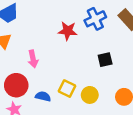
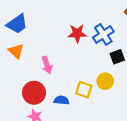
blue cross: (95, 19) -> (103, 35), moved
yellow circle: (90, 95) -> (105, 81), moved

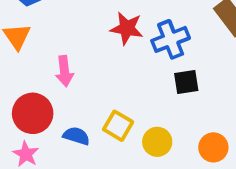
yellow circle: (105, 81) -> (157, 142), moved

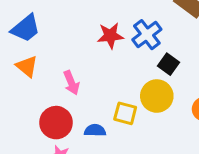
black square: (186, 82) -> (168, 64), turned -30
yellow circle: (157, 142) -> (157, 96), moved, size x1.4

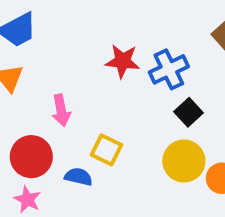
yellow circle: (157, 96) -> (184, 161), moved
yellow square: (125, 113) -> (106, 150), moved

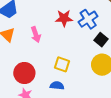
pink arrow: (61, 110) -> (36, 34), moved
blue semicircle: (78, 177) -> (57, 86), moved

